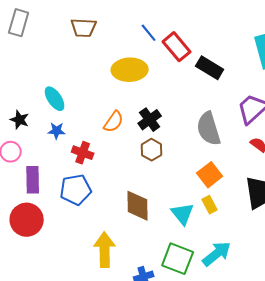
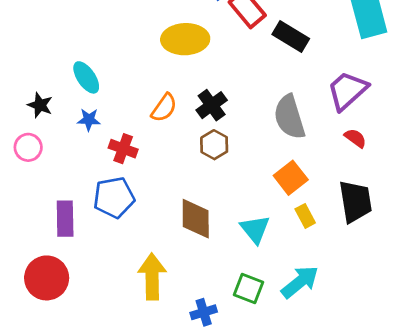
purple rectangle: (33, 180) -> (65, 219), moved
yellow rectangle: (210, 205) -> (305, 216), moved
red circle: (27, 220) -> (47, 278), moved
green square: (178, 259) -> (248, 289), size x0.7

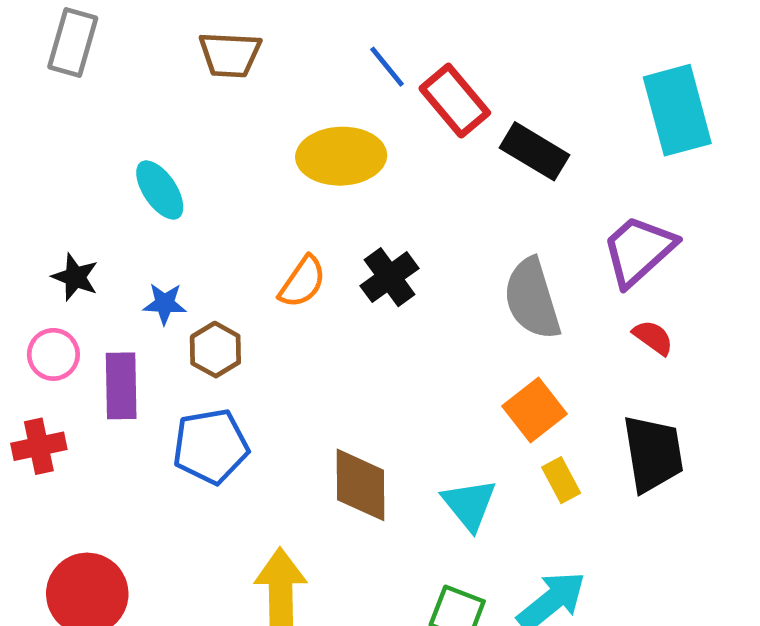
cyan ellipse: (86, 77) -> (160, 190), moved
brown hexagon: (214, 145) -> (215, 350), moved
red cross: (123, 149) -> (39, 446), moved, turned -32
purple rectangle: (65, 219) -> (121, 386), moved

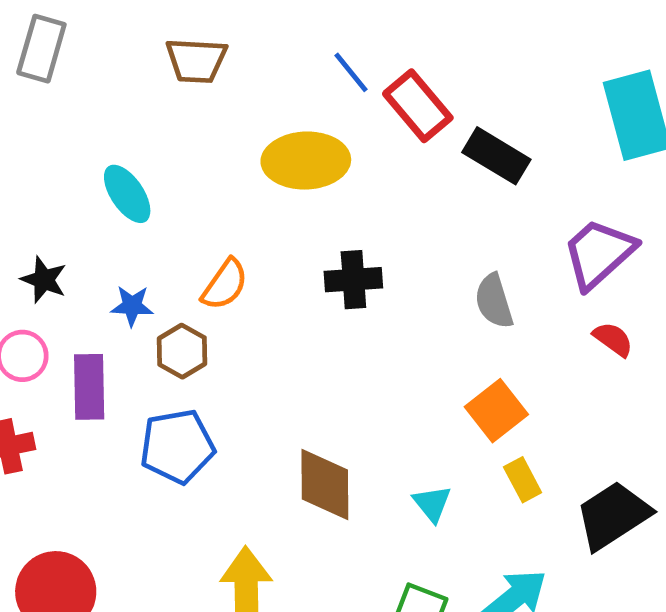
black cross: (390, 277) -> (353, 280), turned 32
orange semicircle: (302, 282) -> (225, 284), moved
gray semicircle: (532, 299) -> (494, 301), size x0.7
black trapezoid: (653, 454) -> (613, 515), moved, turned -114
cyan triangle: (469, 504) -> (432, 504), size x0.7

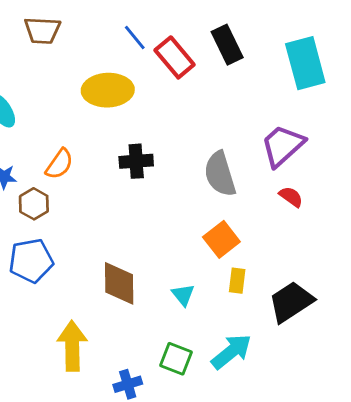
black rectangle: (496, 156) -> (227, 45), moved, turned 33
gray semicircle: (494, 301) -> (220, 174), size x1.4
yellow rectangle: (523, 480) -> (237, 281), turned 35

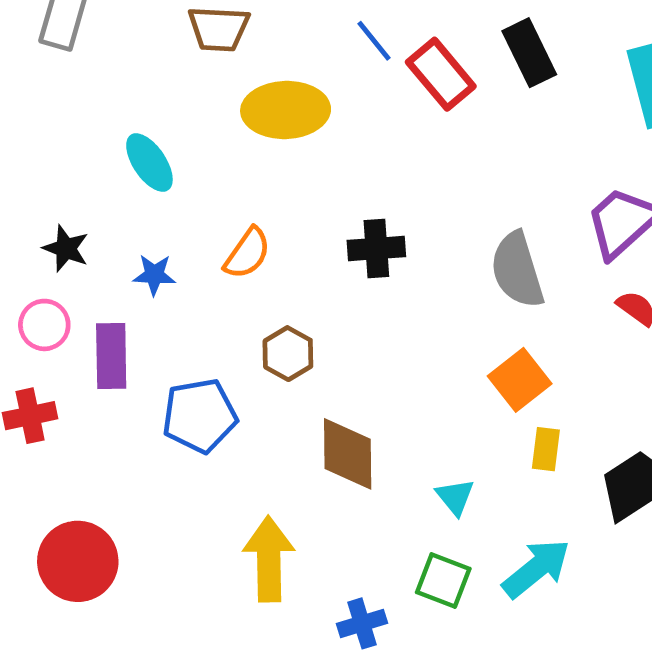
yellow ellipse: (108, 90) -> (286, 110), moved
brown hexagon: (34, 204) -> (288, 354), moved
cyan triangle: (183, 295) -> (455, 497), moved

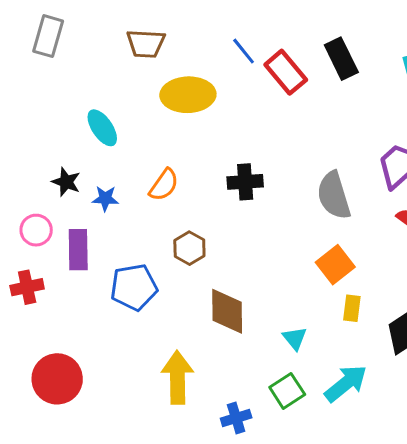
black star: (66, 248) -> (66, 182), moved
green square: (443, 580) -> (287, 391), turned 36

